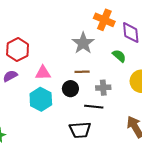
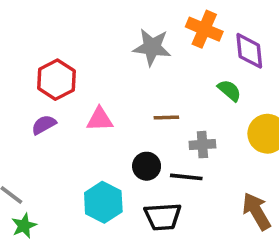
gray star: (83, 43) -> (152, 47), moved, turned -30
black circle: (70, 89) -> (147, 166), moved
cyan hexagon: (41, 99) -> (103, 202), moved

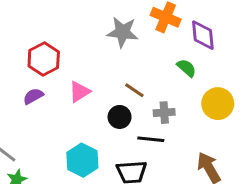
brown line: (166, 118) -> (134, 90), turned 36
pink triangle: (100, 119) -> (79, 92), turned -30
black circle: (147, 166) -> (120, 117), moved

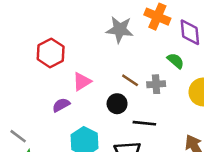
purple semicircle: (33, 96) -> (61, 105), moved
gray cross: (164, 113) -> (156, 84), moved

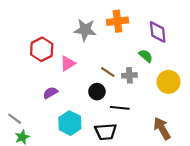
orange cross: (157, 17) -> (118, 21), moved, turned -30
gray star: (120, 30) -> (85, 30), moved
pink triangle: (82, 82) -> (68, 63), moved

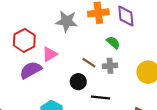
purple diamond: (158, 32) -> (126, 16), moved
green semicircle: (146, 56) -> (113, 42), moved
purple semicircle: (50, 93) -> (31, 70), moved, size x1.5

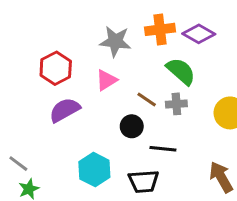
purple diamond: (126, 16) -> (199, 34), turned -55
green semicircle: (113, 42) -> (181, 71), size x1.5
pink triangle: (50, 54) -> (106, 80), moved

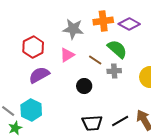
brown line: (147, 100) -> (95, 60), moved
black line: (163, 149) -> (120, 121), moved, turned -36
cyan hexagon: (94, 170) -> (31, 110), moved

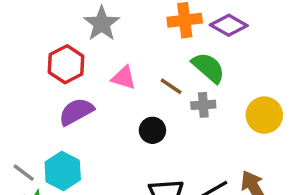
gray star: (73, 29) -> (102, 24), moved, turned 30
pink triangle: (67, 55) -> (124, 78), turned 49

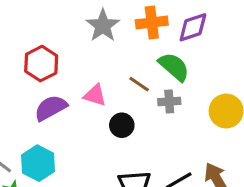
gray star: (102, 24) -> (103, 26), moved
purple diamond: (229, 25) -> (193, 27), turned -48
pink triangle: (124, 78) -> (95, 95), moved

